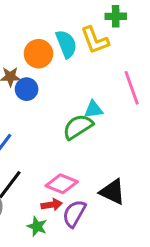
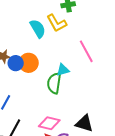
orange circle: (38, 54) -> (29, 63), moved
green semicircle: (78, 127) -> (54, 83), turned -40

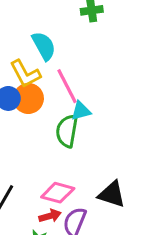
yellow L-shape: (57, 23) -> (25, 74), moved
pink line: (86, 51) -> (67, 86), moved

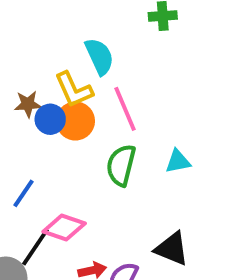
cyan triangle: (81, 111) -> (178, 161), moved
pink diamond: (58, 193) -> (64, 227), moved

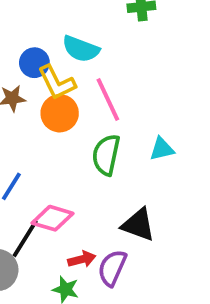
cyan semicircle: (99, 56) -> (81, 49), turned 138
blue circle: (50, 119) -> (34, 63), moved
black triangle: (172, 249) -> (138, 225), moved

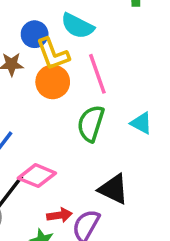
cyan triangle: (162, 149) -> (141, 123), turned 35

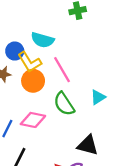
green semicircle: (91, 123) -> (64, 104), turned -40
cyan triangle: (141, 123) -> (98, 97), turned -49
pink diamond: (37, 176) -> (33, 120), moved

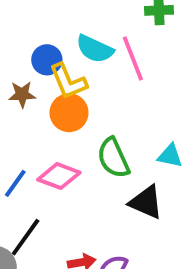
pink line: (62, 70) -> (133, 58), moved
cyan triangle: (98, 97) -> (170, 156), turned 35
black triangle: (88, 145) -> (146, 202), moved

